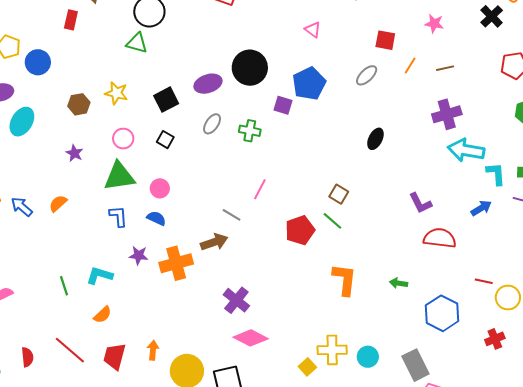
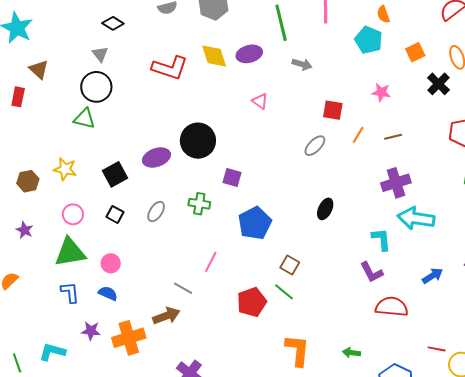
blue pentagon: (309, 84) -> (255, 223), moved
gray ellipse: (212, 124) -> (156, 212), moved
cyan L-shape: (496, 174) -> (381, 239), moved

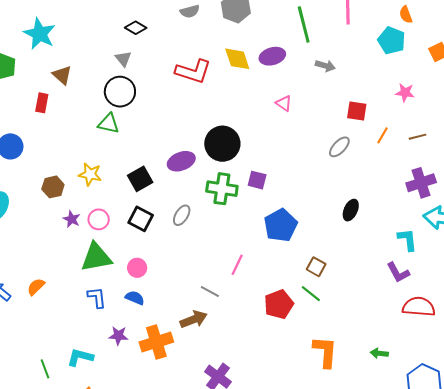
green cross: (199, 204) -> (222, 189), moved, size x1.4
black square: (115, 214) -> (141, 219), size x1.4
purple star: (25, 230) -> (72, 219), moved

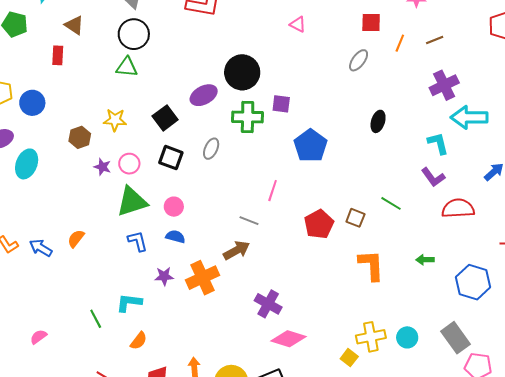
brown square: (316, 267) -> (355, 218), moved
green line: (311, 294) -> (391, 203), moved

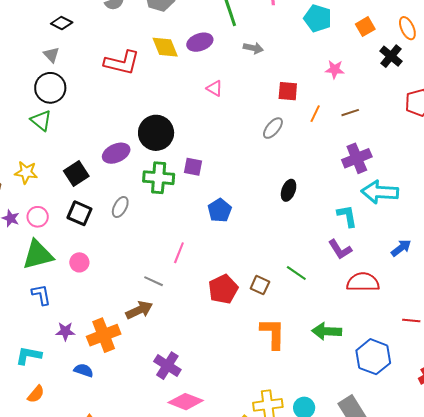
green triangle: (127, 67) -> (41, 120), turned 30
blue pentagon: (310, 146) -> (220, 210), size x0.7
blue semicircle: (175, 237) -> (84, 370), moved
green arrow: (425, 260) -> (327, 331), size x1.6

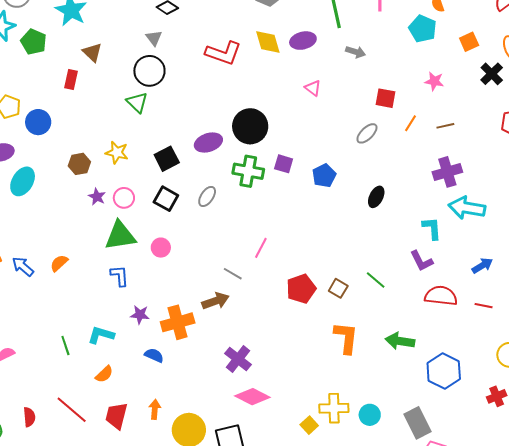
blue pentagon: (220, 210) -> (324, 176), moved
red line: (411, 320) -> (484, 306), moved

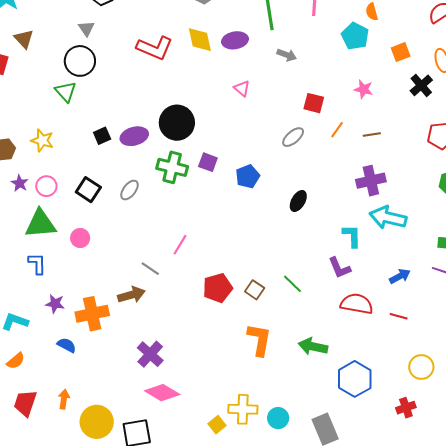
black square: (167, 159) -> (102, 136), moved, size x0.7

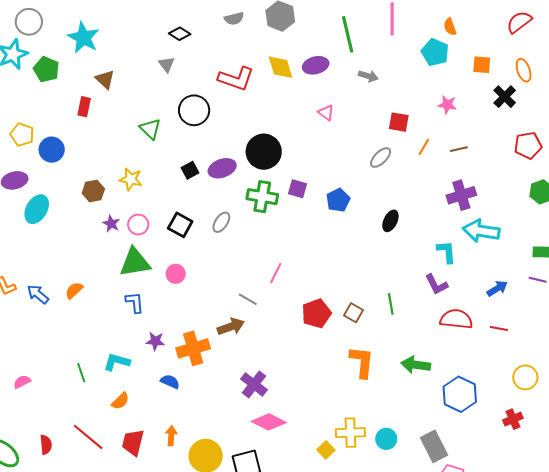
orange square: (401, 52) -> (482, 65), turned 30
black circle: (80, 61) -> (194, 110), moved
green line: (292, 284) -> (391, 304), turned 40

